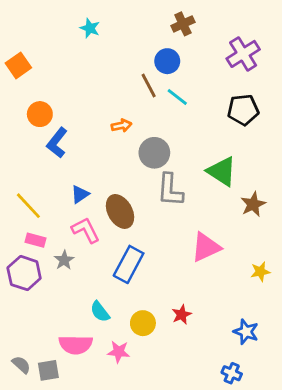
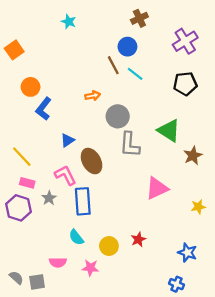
blue triangle: (80, 194) -> (68, 140), moved
blue rectangle: (129, 264) -> (83, 201), moved, turned -32
pink semicircle: (76, 345) -> (58, 262), size x0.7

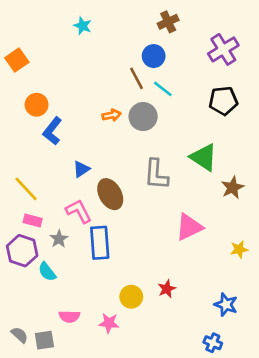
gray circle: (118, 116) -> (143, 117), moved
cyan semicircle: (76, 237) -> (47, 272), moved

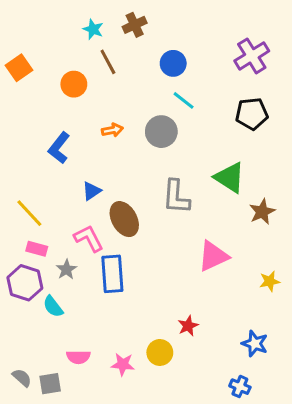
brown cross: (168, 22) -> (135, 25), moved
brown line: (137, 78) -> (108, 62), moved
orange circle: (37, 105) -> (74, 84), moved
orange arrow: (112, 115) -> (112, 130), moved
yellow circle: (131, 297) -> (160, 352), moved

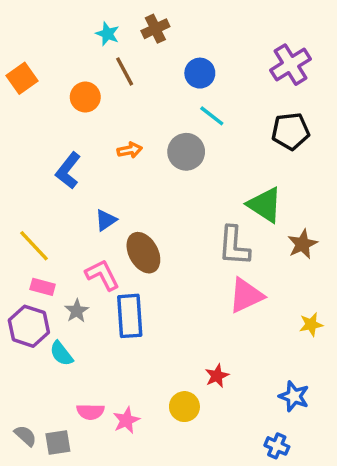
gray L-shape: (176, 197) -> (234, 246), moved
pink star: (123, 364) -> (126, 420), moved, turned -30

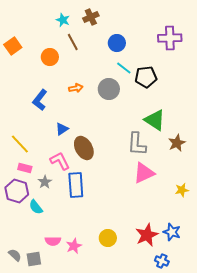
purple cross: (290, 65) -> (170, 38), turned 30
black pentagon: (290, 131) -> (146, 77), moved
red star: (217, 376) -> (147, 235), moved, size x1.6

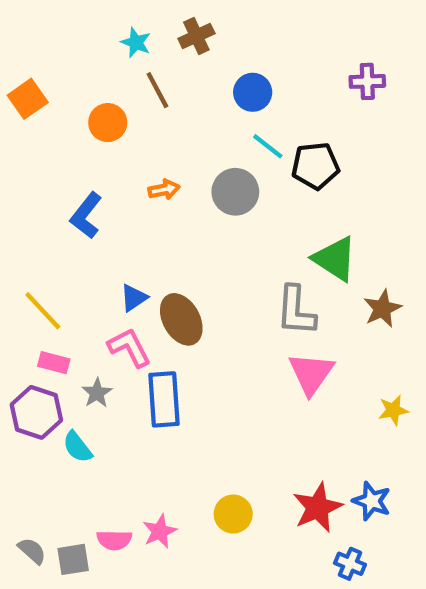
purple cross: (170, 38) -> (367, 81), size x0.7
blue triangle: (62, 129) -> (134, 298), moved
pink triangle: (144, 173) -> (311, 373), turned -30
pink semicircle: (53, 241) -> (114, 540), moved

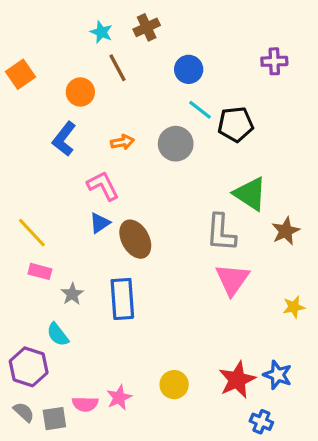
blue L-shape: (86, 216) -> (64, 139), moved
pink L-shape: (129, 347) -> (103, 186), moved
purple hexagon: (36, 412) -> (29, 367), moved

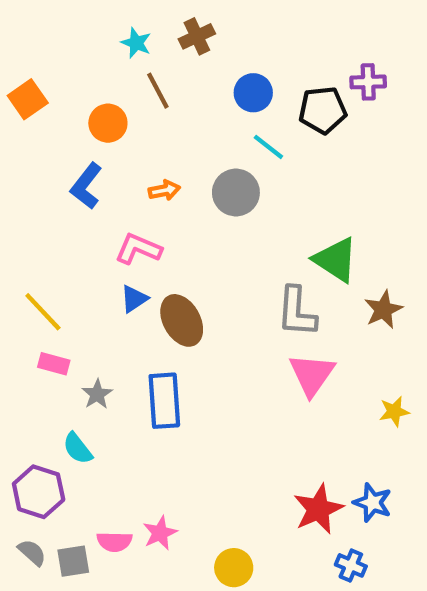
black pentagon: (236, 124) -> (323, 110), moved
pink L-shape: (103, 186) -> (138, 249), turned -40
yellow circle: (174, 385) -> (234, 568), moved

